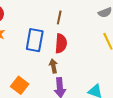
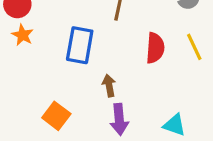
red semicircle: (61, 43) -> (155, 48), moved

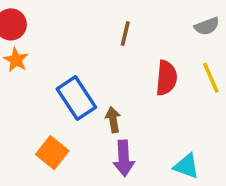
blue rectangle: (80, 45) -> (76, 98), moved, turned -45

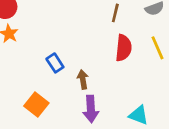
brown line: (125, 34) -> (115, 13), moved
blue rectangle: (76, 98) -> (55, 63), size x0.6

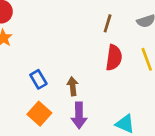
blue rectangle: (55, 63) -> (38, 79), moved
orange square: (36, 104) -> (39, 114), moved

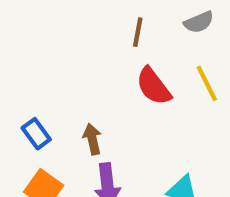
red semicircle: (114, 58) -> (154, 86), turned 140

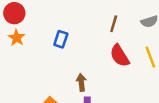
blue rectangle: (36, 134) -> (61, 39), moved, turned 49

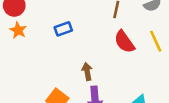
blue rectangle: (61, 39) -> (63, 29), turned 56

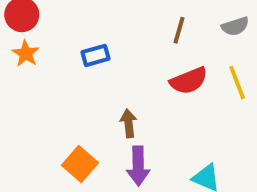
red semicircle: (124, 42) -> (189, 81), turned -80

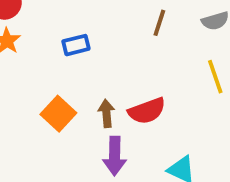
red semicircle: (189, 81) -> (147, 111), moved
orange square: (80, 164) -> (58, 114), moved

